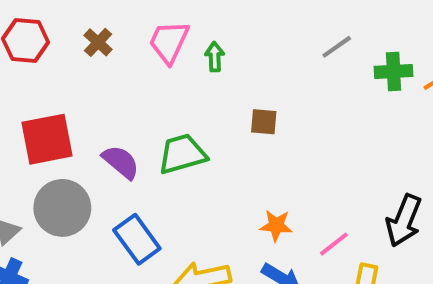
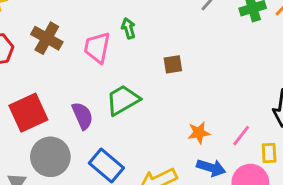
brown cross: (98, 42) -> (47, 38), size x1.5
pink trapezoid: (169, 42) -> (97, 47), moved
purple semicircle: (121, 162) -> (82, 116), turned 40

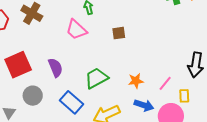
pink trapezoid: (97, 47) -> (76, 30), moved, turned -60
green trapezoid: (123, 100) -> (96, 78), moved
gray circle: (50, 157) -> (33, 96), size x0.7

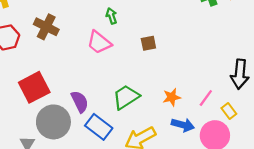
purple semicircle: (55, 68) -> (80, 102), moved
gray circle: (33, 96) -> (53, 122), size x1.5
yellow rectangle: (184, 96) -> (229, 111), turned -32

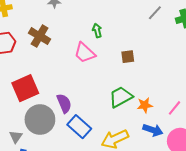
green trapezoid: (126, 97) -> (121, 97), moved

